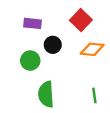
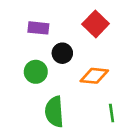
orange diamond: (92, 49) -> (94, 76), moved

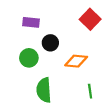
red square: (96, 24) -> (90, 19), moved

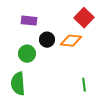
orange diamond: (76, 61) -> (71, 41), moved
green semicircle: (44, 90) -> (18, 84), moved

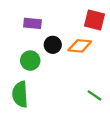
red square: (84, 18) -> (94, 20), turned -30
green line: (84, 85) -> (94, 95), turned -48

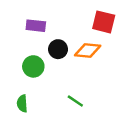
green semicircle: (20, 94) -> (22, 104), size x0.6
green line: (94, 95) -> (75, 101), moved

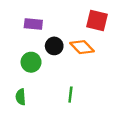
orange diamond: (88, 50) -> (82, 47), turned 40
green line: (75, 101) -> (70, 95), turned 63

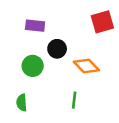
red square: (97, 21) -> (102, 22), turned -30
orange diamond: (82, 47) -> (86, 66), moved

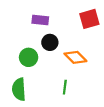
purple rectangle: (35, 26) -> (40, 20), moved
green semicircle: (22, 103) -> (19, 89), size x1.5

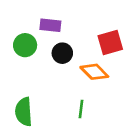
red square: (89, 19) -> (110, 42), moved
green circle: (29, 57) -> (25, 45), moved

